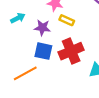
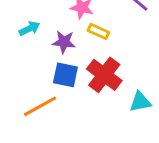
red cross: (71, 51) -> (104, 75), turned -30

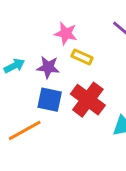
cyan arrow: (30, 28) -> (14, 66), moved

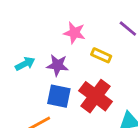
yellow rectangle: (82, 57) -> (101, 55), moved

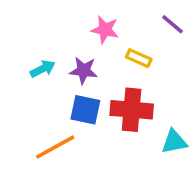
red cross: (96, 96) -> (132, 110), turned -32

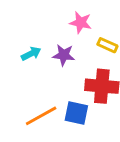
blue square: (85, 110) -> (76, 113), moved

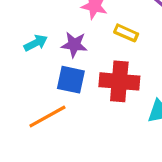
blue square: (76, 113) -> (71, 80), moved

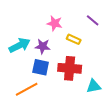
cyan arrow: (36, 43) -> (20, 45), size x1.5

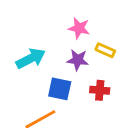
purple star: (43, 46) -> (78, 60), moved
red cross: (70, 68) -> (100, 90), size x0.6

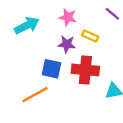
cyan arrow: (31, 59) -> (27, 25), moved
red cross: (100, 90) -> (85, 70), size x1.6

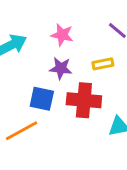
yellow rectangle: (90, 36) -> (103, 64), moved, turned -35

